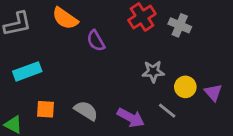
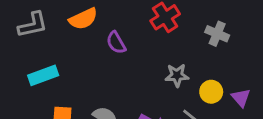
orange semicircle: (65, 18) -> (83, 19), turned -60
gray cross: (180, 25) -> (217, 34), moved

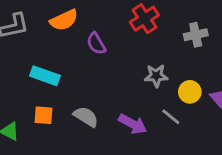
gray cross: (217, 34) -> (196, 35), turned -35
cyan rectangle: (43, 75) -> (45, 76), moved, turned 40

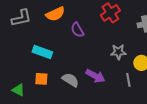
gray line: (171, 117) -> (128, 80), turned 40
purple arrow: (133, 124) -> (95, 76), moved

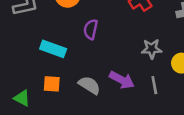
purple semicircle: (77, 30) -> (91, 29), moved, turned 42
gray line: (128, 80) -> (154, 85), moved

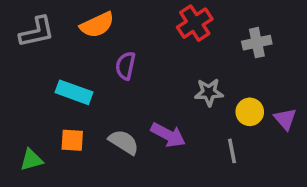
gray line: (154, 85) -> (232, 151), moved
green triangle: (22, 98) -> (31, 160), turned -42

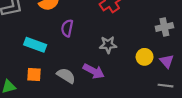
gray cross: (257, 43) -> (164, 27), moved
gray star: (209, 92) -> (108, 45), moved
gray line: (232, 151) -> (166, 86), moved, turned -72

